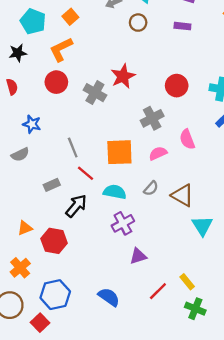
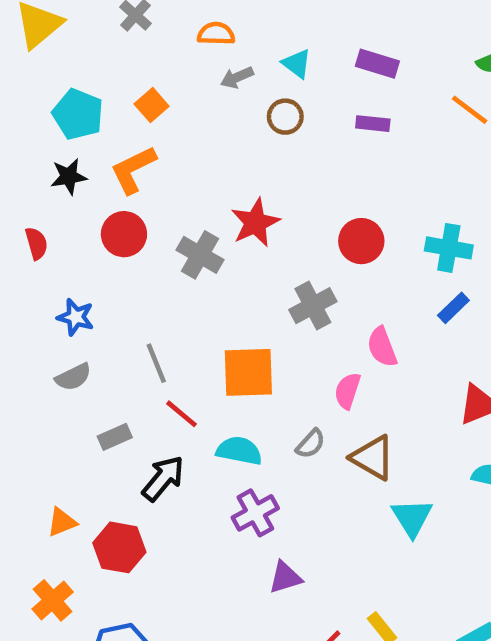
black star: (18, 53) -> (69, 177), moved
pink semicircle: (158, 153) -> (347, 391), moved, turned -48
gray semicircle: (20, 154) -> (73, 377), moved

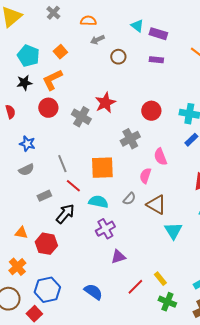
cyan triangle: (297, 64) -> (137, 26), moved
orange triangle: (62, 522) -> (21, 233), turned 32

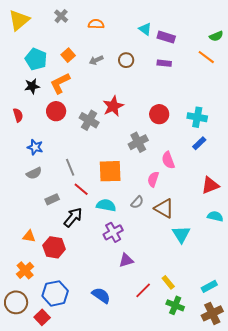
gray arrow: (97, 40) -> (96, 60), moved

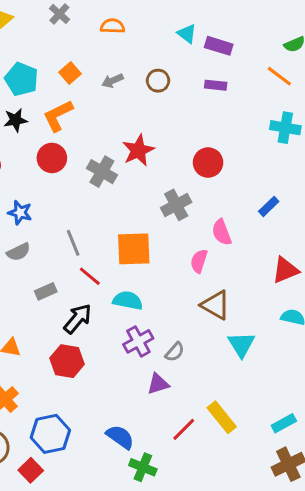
cyan cross: (197, 117) -> (285, 128), moved
gray semicircle: (137, 202) -> (175, 352), moved
red hexagon: (54, 247) -> (67, 361), moved
yellow rectangle: (168, 282) -> (222, 417), size x1.5
green cross: (175, 305) -> (143, 467), moved

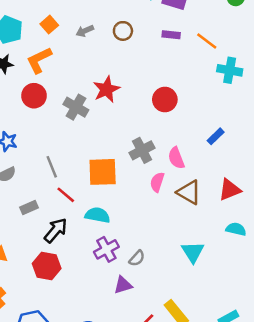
orange line: (279, 76) -> (207, 41), moved
gray cross: (176, 205) -> (142, 150), moved
brown triangle: (216, 305) -> (189, 192), moved

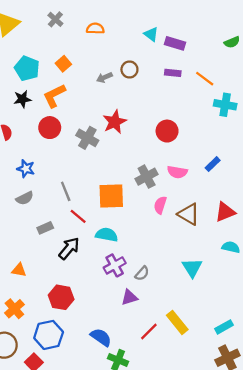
gray arrow: (85, 31) -> (104, 77), moved
pink semicircle: (176, 158) -> (177, 172), moved, turned -60
red hexagon: (47, 266) -> (61, 297), moved

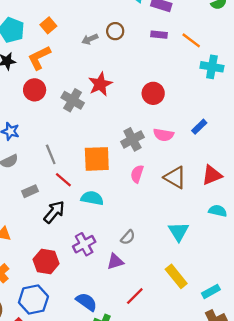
pink semicircle: (160, 205) -> (137, 174), moved
purple cross: (115, 265) -> (84, 244), moved
yellow rectangle: (177, 322) -> (176, 276), moved

